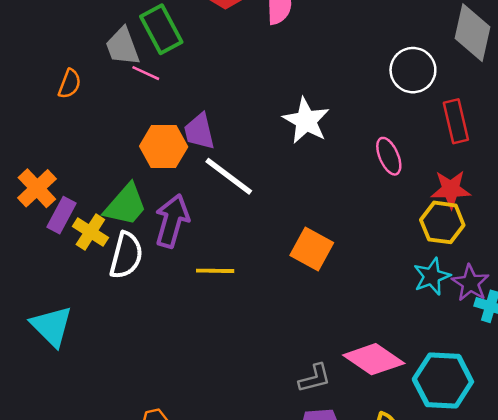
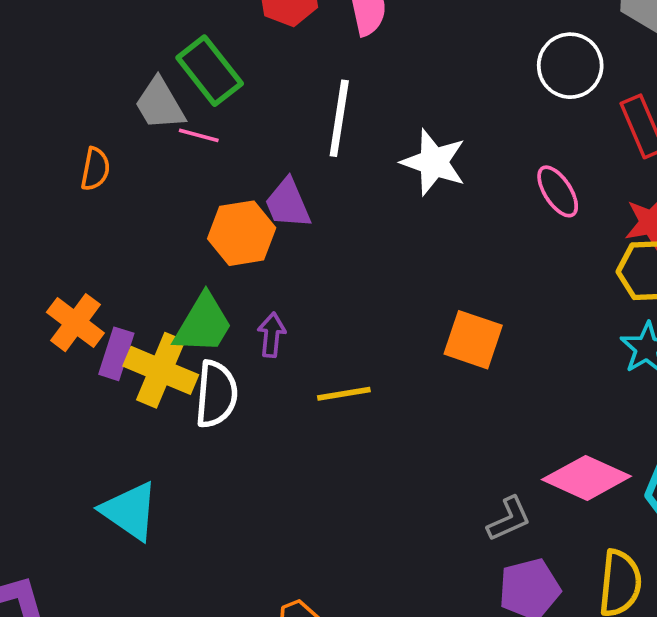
white line: (229, 176) -> (339, 118), moved, turned 72
purple arrow: (172, 221) -> (272, 335), size x0.6
yellow cross: (90, 232) -> (161, 370), size x1.4

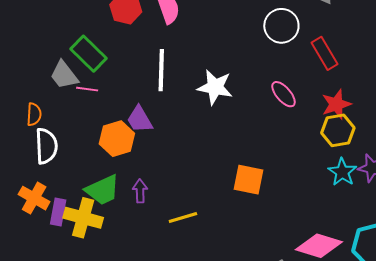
green trapezoid: (203, 324) -> (103, 190), turned 42
white semicircle: (216, 394) -> (46, 146), moved

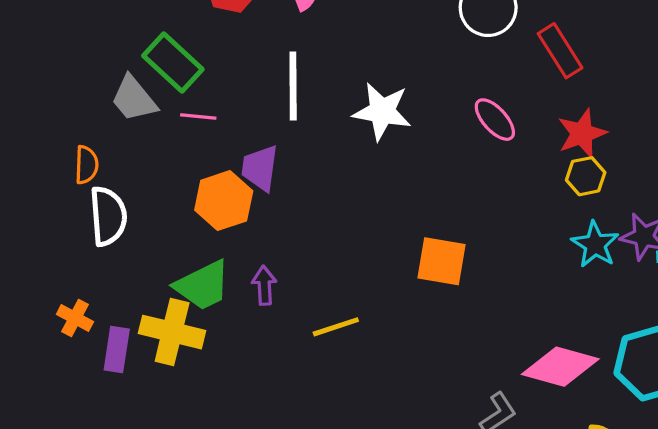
pink line: (87, 89) -> (198, 117), moved
purple trapezoid: (140, 119) -> (260, 168), turned 40
yellow hexagon: (338, 130) -> (586, 176), size x0.7
orange cross: (34, 198) -> (75, 318), moved, size x0.7
purple rectangle: (58, 212) -> (117, 349), moved

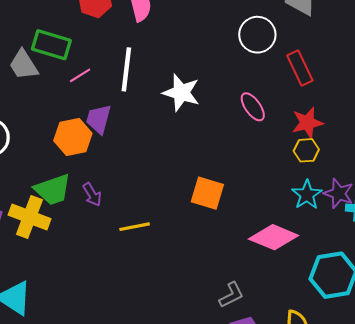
green rectangle: (173, 62) -> (51, 45), turned -33
pink line: (198, 117) -> (80, 75), moved, turned -45
purple arrow: (264, 285) -> (92, 194), turned 145
pink diamond: (560, 367) -> (274, 237), moved

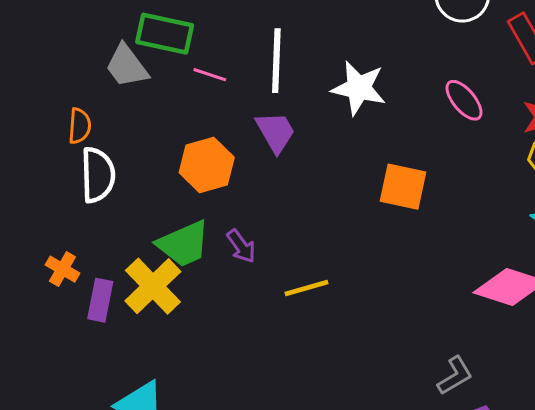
pink line: (80, 75) -> (210, 75), turned 55
purple trapezoid: (99, 119) -> (276, 132), moved, turned 140
orange square: (207, 193) -> (403, 187), moved
yellow cross: (29, 217) -> (153, 286), turned 30

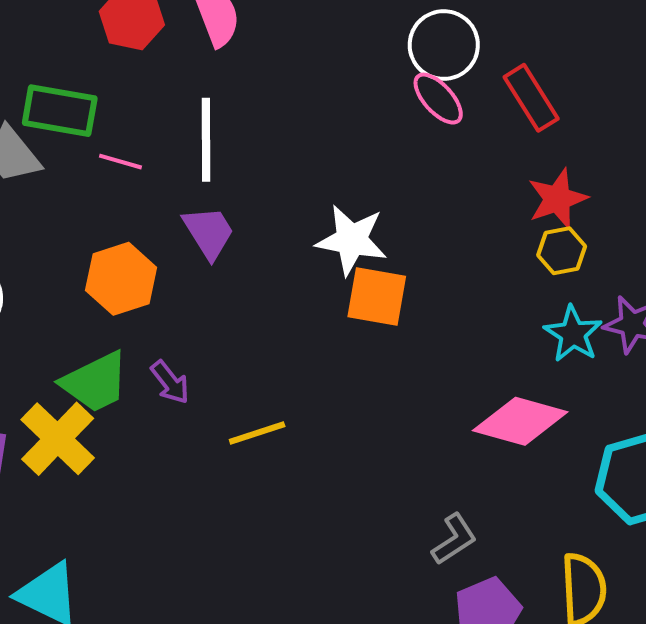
white star: (359, 88) -> (352, 240), moved
pink ellipse: (464, 100) -> (438, 99), moved

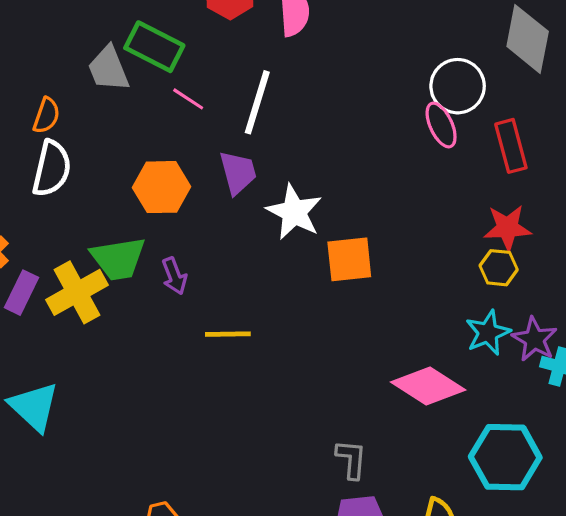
white star: (352, 240) -> (294, 212), moved
orange square: (377, 297) -> (349, 259), turned -33
gray L-shape: (454, 539) -> (351, 459), turned -69

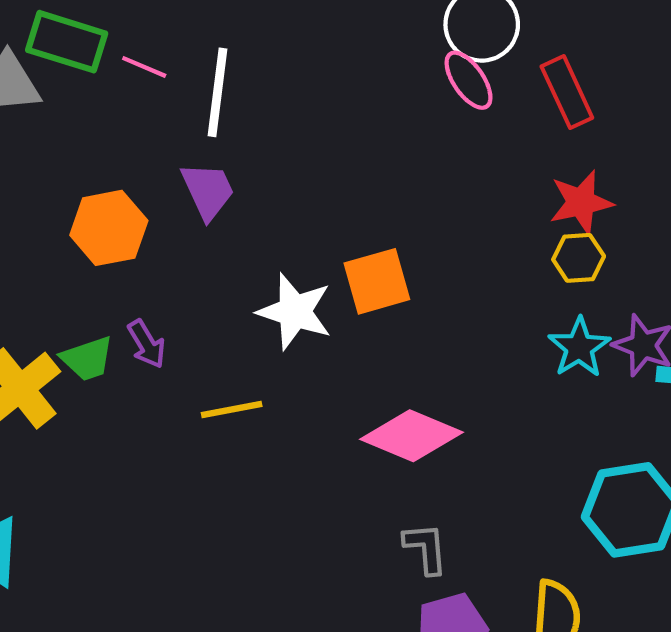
pink line: (188, 99) -> (144, 67), moved
white star: (294, 212) -> (295, 312), moved
green trapezoid: (118, 259) -> (87, 359), moved, size x0.7
pink diamond: (428, 386) -> (412, 436), moved

